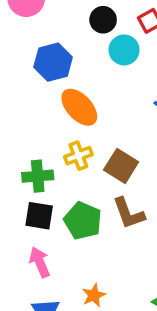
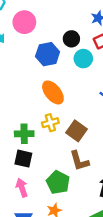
blue hexagon: (53, 62) -> (48, 54), moved
green pentagon: (83, 221) -> (58, 182), moved

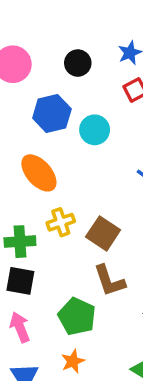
black circle: (71, 39) -> (78, 63), moved
cyan circle: (83, 59) -> (95, 130), moved
orange ellipse: (53, 92) -> (39, 173), moved

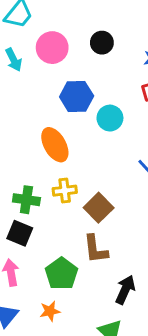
black circle: (78, 63) -> (102, 43), moved

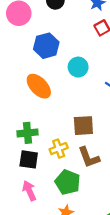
cyan circle: (110, 118) -> (78, 67), moved
yellow cross: (65, 191) -> (59, 149), moved
brown square: (99, 208) -> (83, 126), turned -35

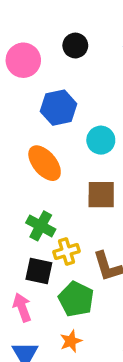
brown square: (83, 126) -> (101, 195), moved
green cross: (28, 133) -> (41, 226), moved, turned 30
black square: (29, 159) -> (39, 271), moved

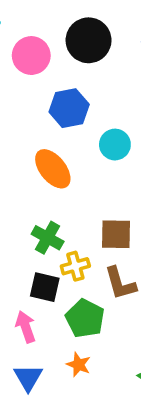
black circle: (75, 46) -> (89, 40), size x1.6
brown square: (101, 195) -> (116, 234), moved
orange star: (71, 341) -> (79, 365), turned -30

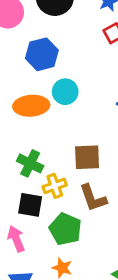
cyan circle: (115, 145) -> (65, 92), moved
orange ellipse: (53, 169) -> (31, 106), turned -52

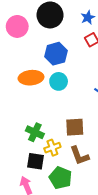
blue hexagon: (42, 54) -> (56, 54), moved
orange ellipse: (31, 106) -> (31, 78), moved

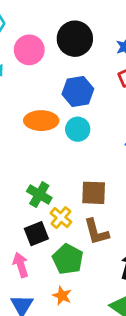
yellow cross: (52, 148) -> (61, 218), turned -35
black square: (36, 161) -> (36, 234), turned -36

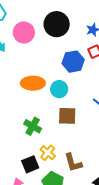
blue hexagon: (78, 92) -> (73, 62), moved
brown square: (94, 193) -> (67, 116), moved
green cross: (39, 195) -> (33, 126), moved

